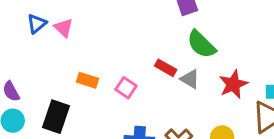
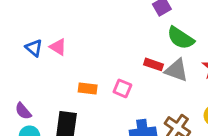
blue triangle: (37, 24) -> (34, 48), turned -30
gray triangle: (190, 79) -> (176, 70), size x1.4

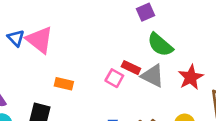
pink triangle: (58, 47) -> (39, 40), size x1.6
pink square: (122, 88) -> (114, 78), moved

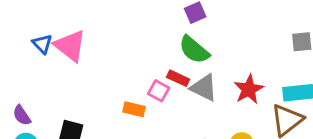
green semicircle: (160, 45) -> (194, 50), moved
orange rectangle: (64, 84) -> (134, 109), moved

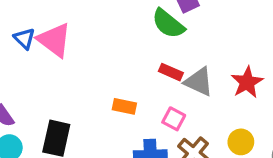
green semicircle: (194, 50) -> (168, 24), moved
pink square: (159, 91) -> (174, 119), moved

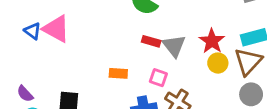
gray triangle: (199, 82) -> (174, 46), turned 35
yellow circle: (241, 142) -> (218, 63), moved

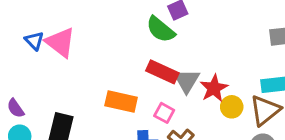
red rectangle: (151, 41) -> (162, 72), size x1.5
red star: (212, 41) -> (214, 88), moved
orange rectangle: (118, 73) -> (121, 102), size x1.5

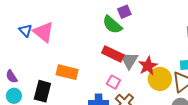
orange rectangle: (121, 102) -> (67, 72), moved
yellow circle: (232, 107) -> (160, 79), size x1.5

